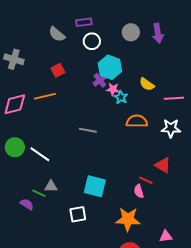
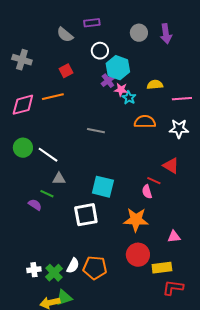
white circle: (92, 41) -> (100, 51), moved
yellow semicircle: (147, 84) -> (155, 85), turned 140
gray triangle: (51, 186) -> (59, 179), moved
white square: (78, 214) -> (86, 215), size x1.4

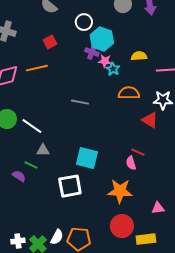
purple cross: (108, 81) -> (92, 52), turned -32
red triangle: (171, 166) -> (150, 120), moved

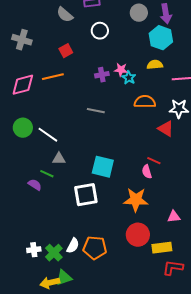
cyan hexagon: (102, 39) -> (161, 38), moved
purple cross: (92, 52) -> (102, 75), moved, turned -32

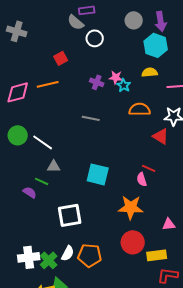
gray semicircle: (65, 15) -> (76, 22), moved
gray cross: (22, 40) -> (17, 31), moved
purple cross: (102, 75) -> (97, 82), turned 32
white square: (86, 195) -> (70, 215), moved
white cross: (34, 250) -> (29, 257), size x1.5

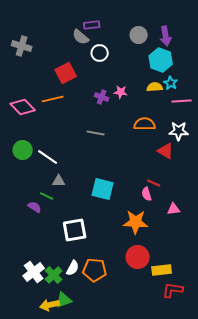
red square: (61, 58) -> (66, 73), size x1.5
cyan star: (124, 85) -> (171, 83), moved
pink diamond: (18, 92) -> (23, 107), turned 60
pink triangle: (169, 224) -> (174, 209), moved
white cross: (29, 257) -> (34, 272), turned -30

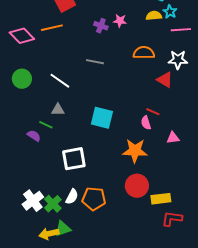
white line: (48, 157) -> (60, 81), moved

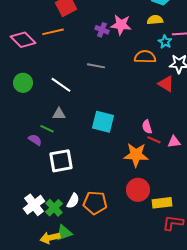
cyan star: (170, 12) -> (165, 42), moved
pink star: (120, 21) -> (121, 25), size x1.5
red line: (153, 112) -> (154, 140), moved
white square: (74, 159) -> (61, 161), moved

